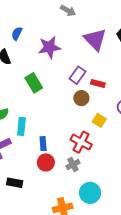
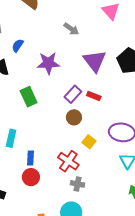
red rectangle: (98, 83) -> (94, 96), moved
gray cross: (73, 164) -> (78, 184), moved, turned 32

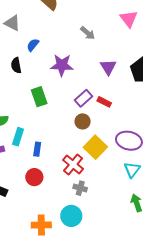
purple triangle: (95, 61) -> (108, 67), size x0.7
yellow square: (89, 142) -> (95, 147), size x1.6
blue rectangle: (30, 158) -> (37, 149), moved

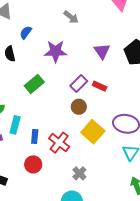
gray arrow: (88, 33) -> (71, 17), moved
green rectangle: (39, 97) -> (34, 84), turned 72
red cross: (73, 164) -> (59, 143), moved
gray cross: (80, 188) -> (79, 173), turned 32

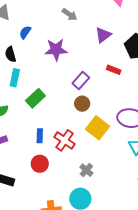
purple triangle: (102, 51) -> (103, 35), moved, turned 30
green rectangle: (34, 84) -> (35, 98), moved
red rectangle: (100, 86) -> (114, 70), moved
cyan rectangle: (15, 125) -> (15, 78), moved

